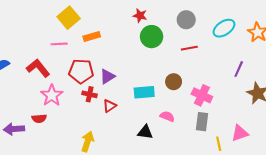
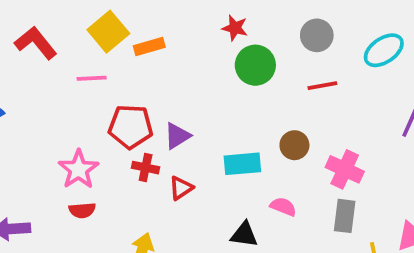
orange rectangle: (92, 37) -> (149, 47), moved
red L-shape: (38, 68) -> (36, 43), moved
red semicircle: (39, 118) -> (82, 210), moved

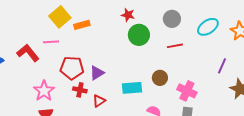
red L-shape: (36, 43) -> (28, 53), moved

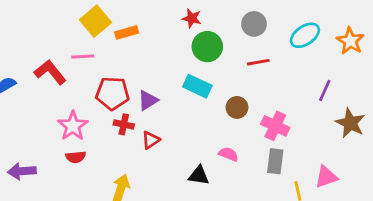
cyan rectangle: (132, 88) -> (197, 86), moved, turned 30

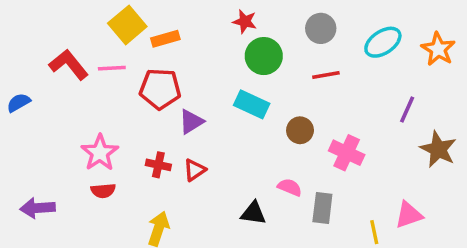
red L-shape: (50, 72) -> (69, 65), moved
red pentagon: (112, 93) -> (160, 89), moved
red cross: (124, 124) -> (158, 165), moved
gray rectangle: (275, 161) -> (322, 208), moved

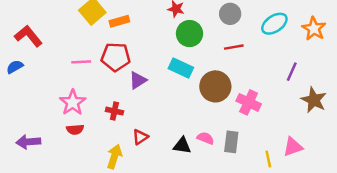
red L-shape: (69, 65) -> (28, 36), moved
pink line: (112, 68) -> (81, 62), moved
brown circle: (300, 130) -> (215, 86), size x1.6
red triangle: (195, 170) -> (140, 137), moved
pink semicircle: (290, 187) -> (206, 138), moved

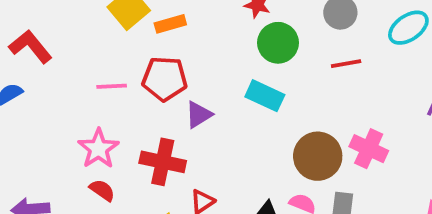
brown circle: (215, 86) -> (318, 156), moved
red cross: (114, 111) -> (163, 162), size x1.6
red semicircle: (75, 130) -> (102, 190), turned -140

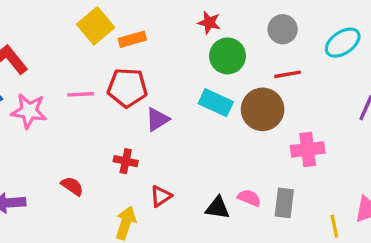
pink star: (98, 149) -> (29, 111), moved, turned -30
pink cross: (369, 149) -> (308, 149), turned -32
brown circle: (318, 156) -> (263, 109), moved
red cross: (163, 162) -> (126, 161), size x0.6

